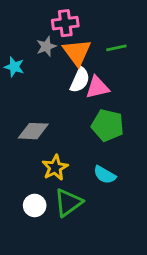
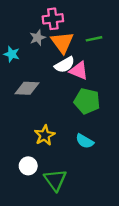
white semicircle: (80, 80) -> (65, 65), turned 36
pink triangle: (97, 87) -> (79, 71), turned 36
gray diamond: (33, 131) -> (27, 88), moved
green triangle: (68, 203) -> (55, 180), moved, turned -30

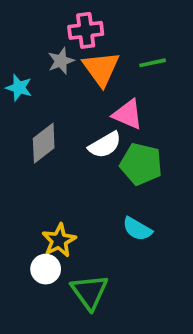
white semicircle: (65, 65) -> (105, 145), moved
gray diamond: (27, 88) -> (44, 143), turned -40
yellow star: (45, 135) -> (59, 240), moved

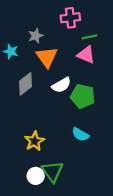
pink cross: (86, 30) -> (70, 18), moved
orange triangle: (101, 69) -> (47, 57), moved
pink triangle: (128, 114) -> (86, 55), moved
white circle: (46, 269) -> (36, 176), moved

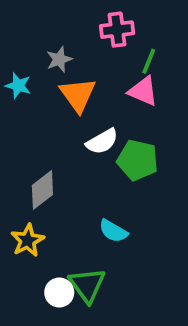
green line: (89, 37) -> (149, 61), turned -56
gray diamond: (26, 84) -> (42, 190), moved
cyan semicircle: (80, 134) -> (113, 231), moved
yellow star: (34, 141) -> (28, 240), moved

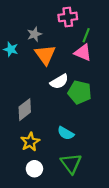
yellow star: (28, 240) -> (30, 142), moved
green triangle: (87, 285) -> (71, 163), moved

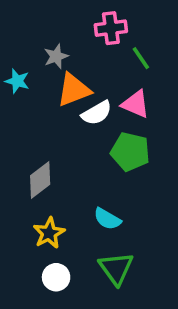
green line: (86, 35) -> (141, 58), turned -56
pink triangle: (83, 53) -> (136, 104), moved
orange triangle: (45, 55) -> (74, 90), turned 45
white semicircle: (59, 82) -> (97, 113), moved

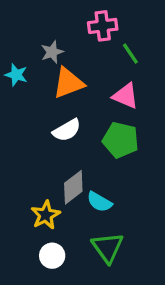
white semicircle: (97, 113) -> (67, 130), moved
gray diamond: (40, 180) -> (73, 187), moved

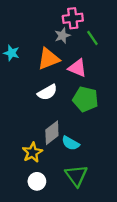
gray star: (52, 52) -> (62, 36), moved
pink triangle: (125, 96) -> (77, 68), moved

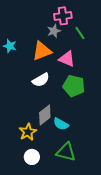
green triangle: (76, 176) -> (66, 152), turned -40

